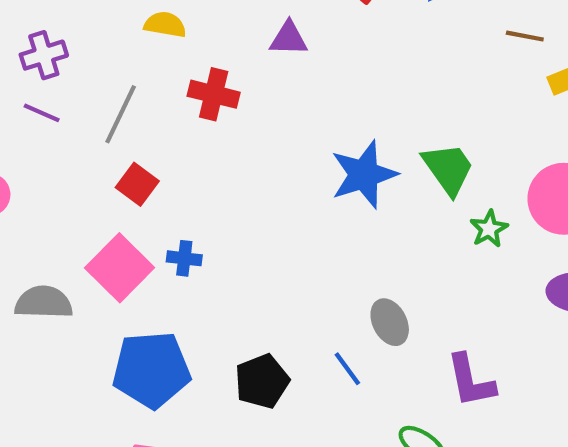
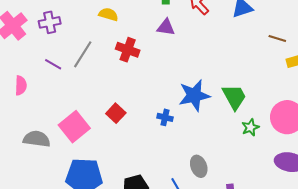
purple line: (42, 113) -> (53, 64), moved
red square: (137, 184) -> (116, 113), moved
blue cross: (184, 258) -> (165, 117), moved

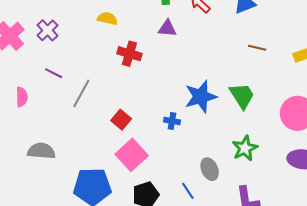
purple cross: (50, 22) -> (48, 30), turned -30
brown line: (277, 38) -> (257, 48), moved
gray line: (83, 54) -> (81, 93), moved
pink square: (74, 127) -> (132, 155), moved
green star: (250, 127) -> (245, 148), moved, size x1.4

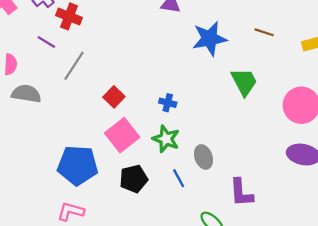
red cross: (129, 54) -> (69, 16), moved
blue star: (201, 97) -> (210, 39), moved
green star: (245, 148) -> (166, 139), moved, turned -30
gray semicircle: (41, 151) -> (26, 94), moved

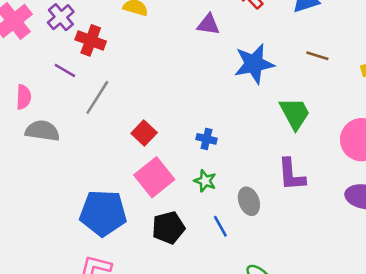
green star: (166, 139) -> (205, 181), size x0.7
purple L-shape: (241, 193) -> (291, 175), moved

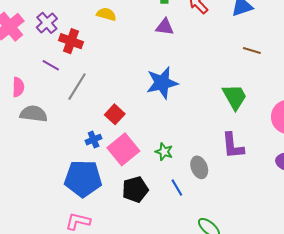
blue star: (254, 64) -> (162, 83), moved
blue cross: (207, 139) -> (94, 140), moved, turned -35

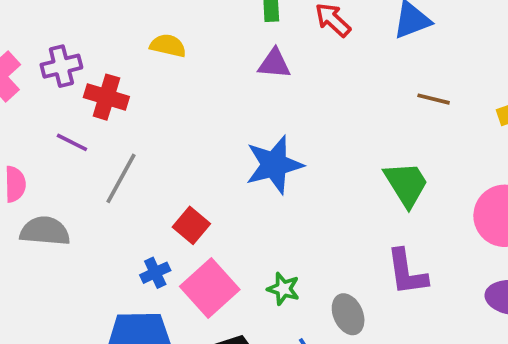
purple cross: (47, 23) -> (61, 66), turned 30

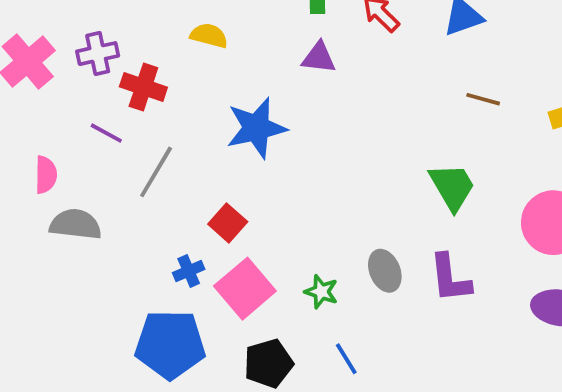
blue star: (274, 165) -> (256, 128), moved
gray ellipse: (348, 314) -> (385, 271), moved

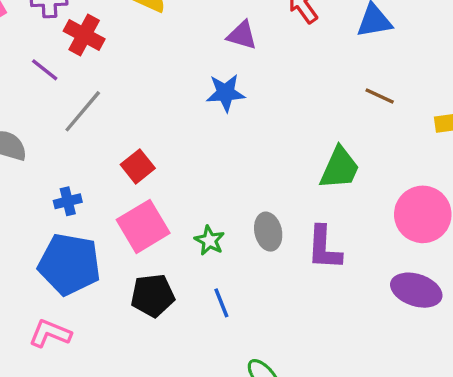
blue star: (256, 128) -> (226, 93), moved, size x0.7
green trapezoid: (452, 187) -> (340, 168), turned 45
blue cross: (189, 271) -> (68, 201), moved

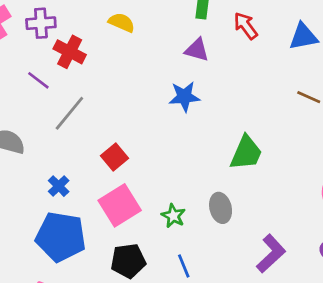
green trapezoid: (340, 168) -> (246, 153), moved
blue cross: (68, 201) -> (59, 186), turned -30
purple L-shape: (324, 248) -> (271, 254), moved, turned -135

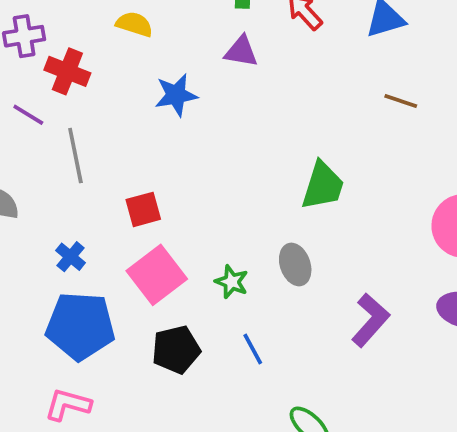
blue star: (184, 97) -> (176, 95), moved
gray line: (69, 113) -> (75, 156), turned -45
red square: (115, 157) -> (143, 209), turned 30

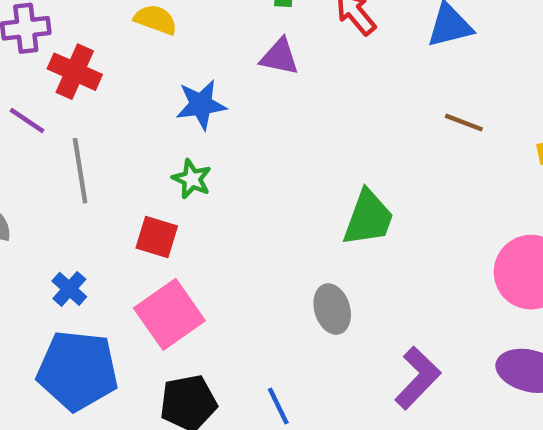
red square: (143, 209) -> (157, 237), turned 30
green star: (232, 282) -> (192, 179), moved

